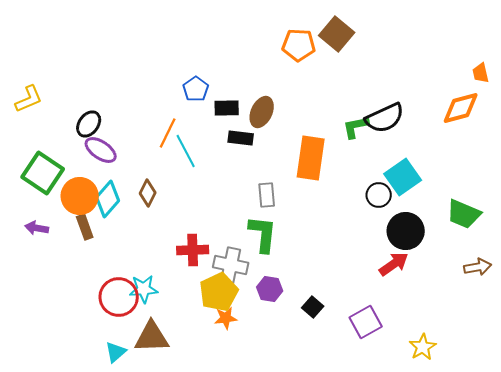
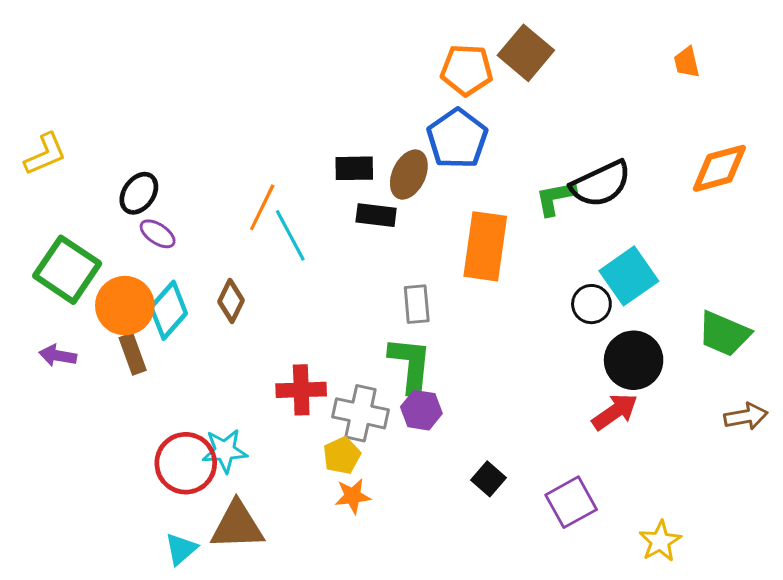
orange trapezoid: (481, 73) -> (687, 62), moved
blue pentagon: (196, 89) -> (457, 139), moved, size x1.5
purple ellipse: (101, 150) -> (158, 234), size x0.7
purple hexagon: (270, 289) -> (421, 410), moved
yellow pentagon: (219, 292) -> (342, 455), size x0.6

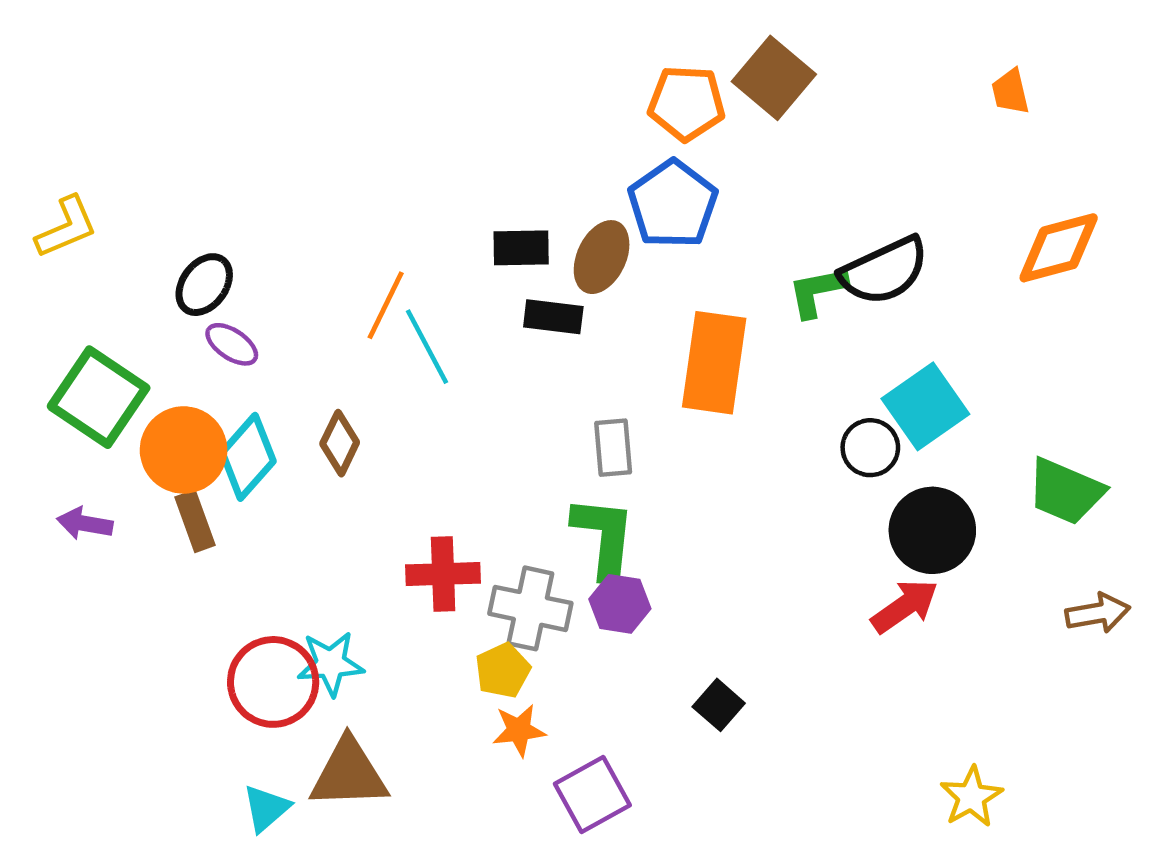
purple square: (571, 502) -> (592, 795), moved

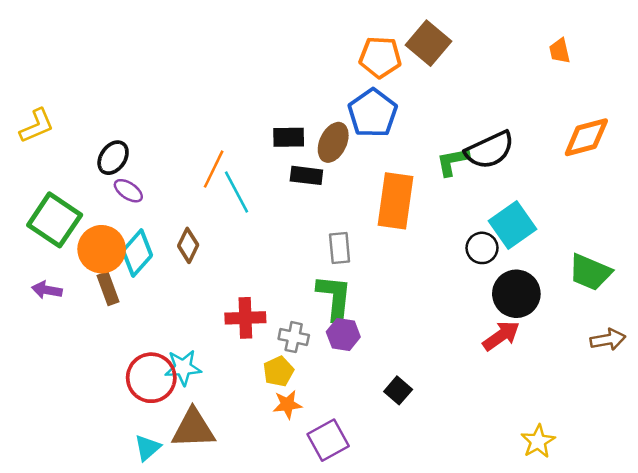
gray cross: (530, 608) -> (294, 337), size x0.7

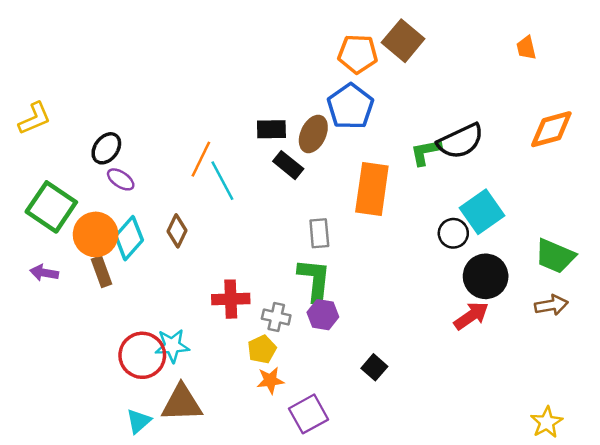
black rectangle: (306, 175) -> (288, 165), turned 32
brown arrow: (608, 340) -> (551, 305), moved
yellow star: (538, 441) -> (547, 422), moved

